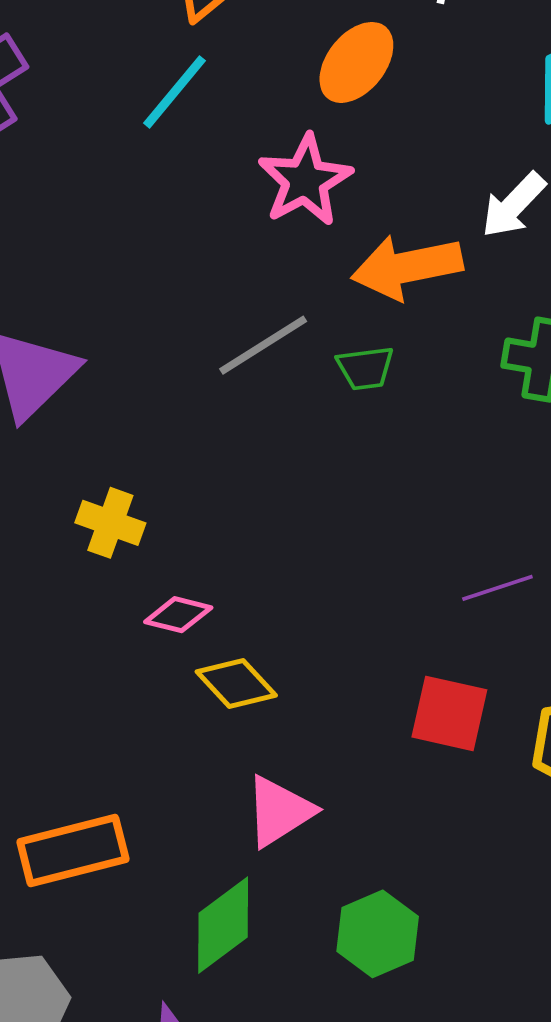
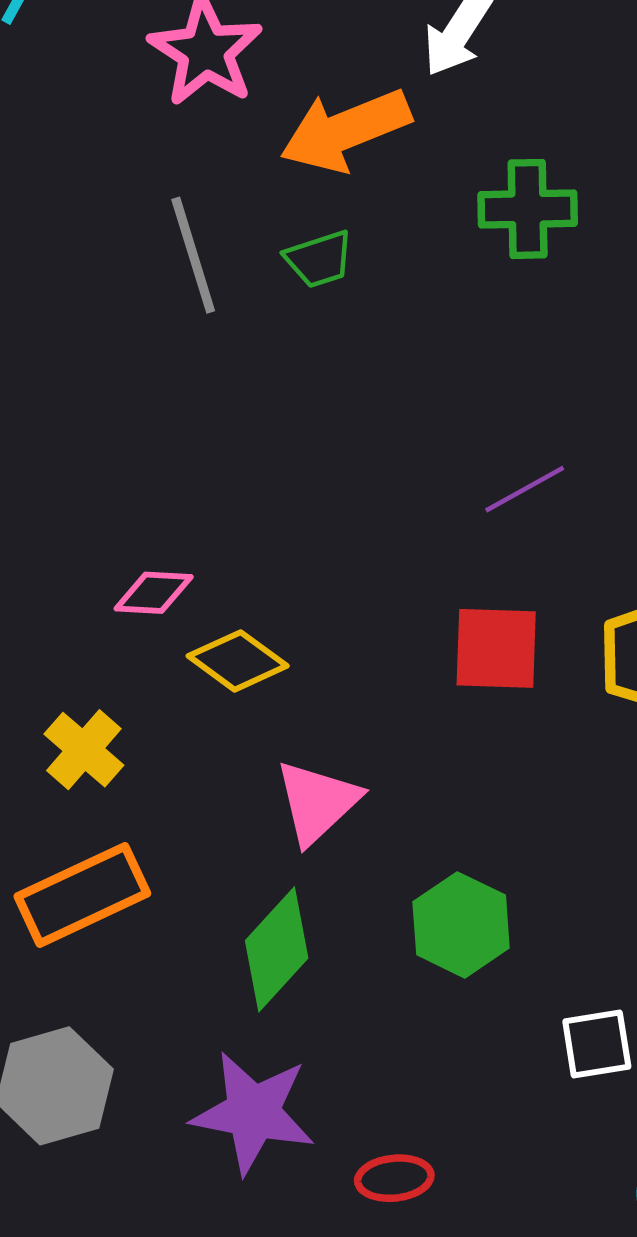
gray line: (263, 345) -> (193, 255), turned -64
yellow cross: (110, 523) -> (84, 750), moved, turned 32

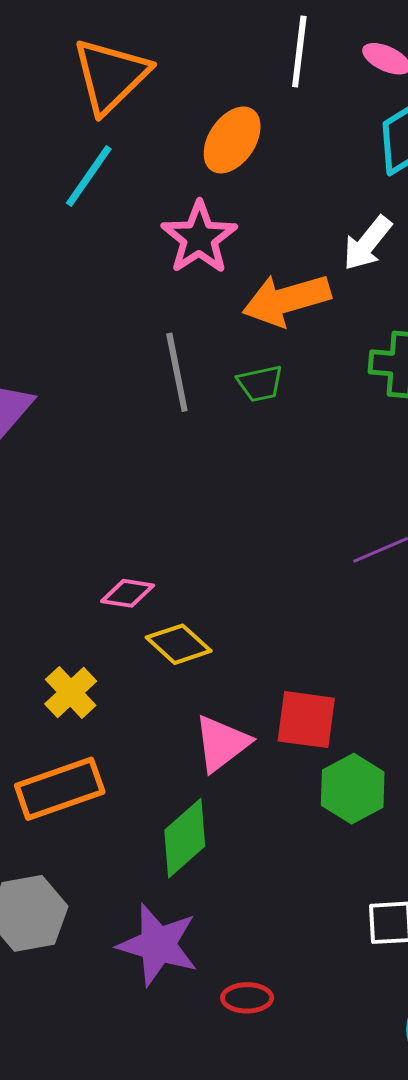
red square: (496, 648) -> (306, 720), moved
green hexagon: (461, 925) -> (353, 789), moved

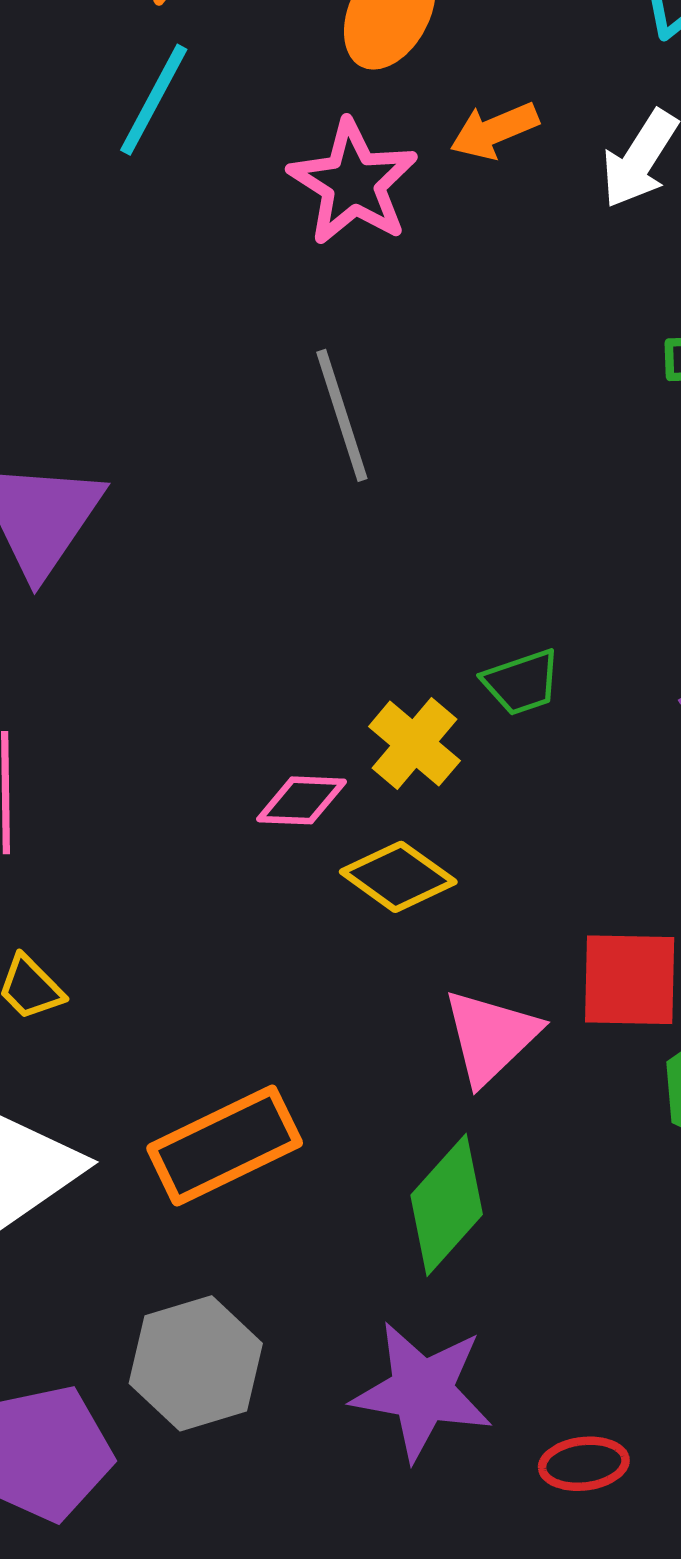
orange arrow: (286, 300) -> (494, 131), moved, size x0.6
green trapezoid: (260, 383) -> (522, 682), moved
yellow cross: (71, 692) -> (414, 744), moved

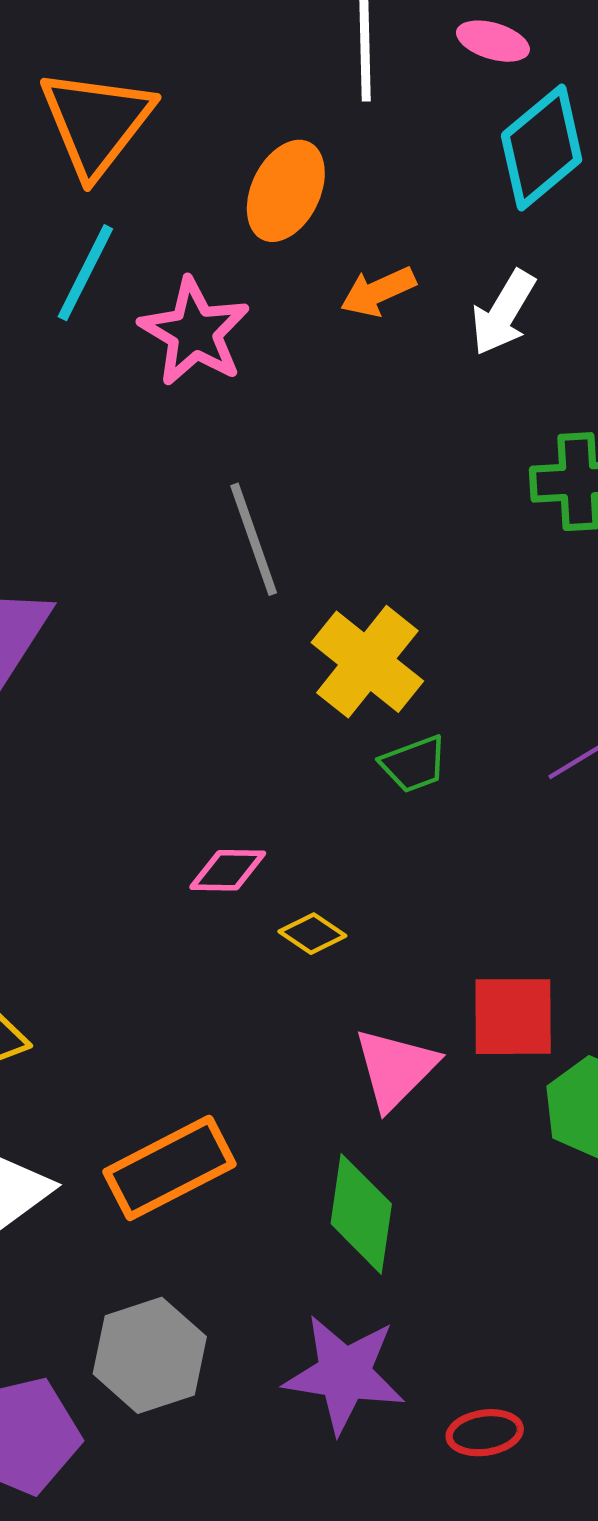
pink star: (353, 183) -> (195, 332), moved
yellow cross: (414, 744) -> (367, 662), moved, size x1.4
yellow diamond: (398, 877) -> (312, 934), size x0.7
green diamond: (447, 1205) -> (361, 1214), turned -32

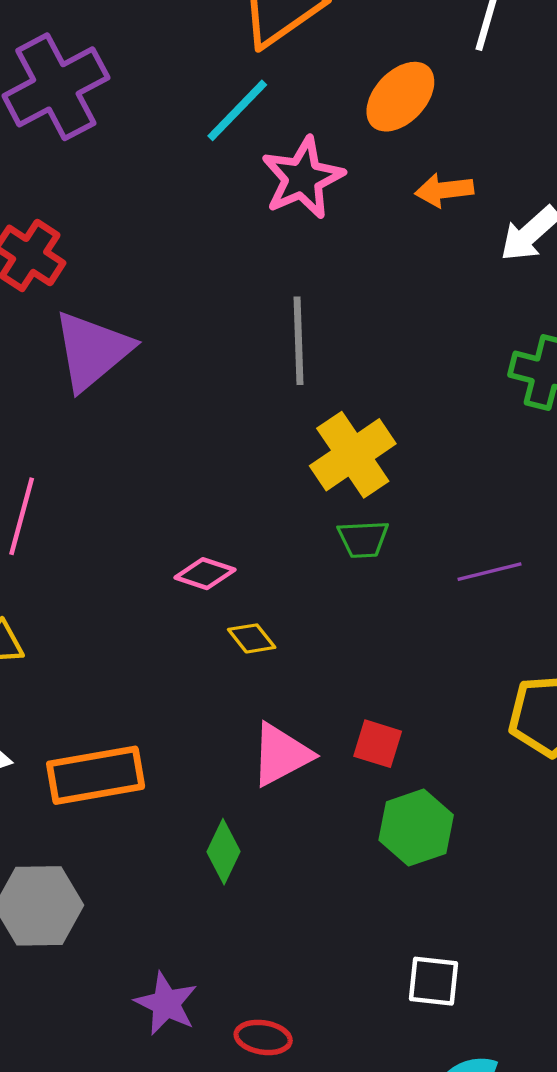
red square: (513, 1017) -> (378, 744), size x0.7
green diamond: (361, 1214) -> (224, 852), size x0.7
purple star: (344, 1374) -> (166, 1003), moved, size x0.7

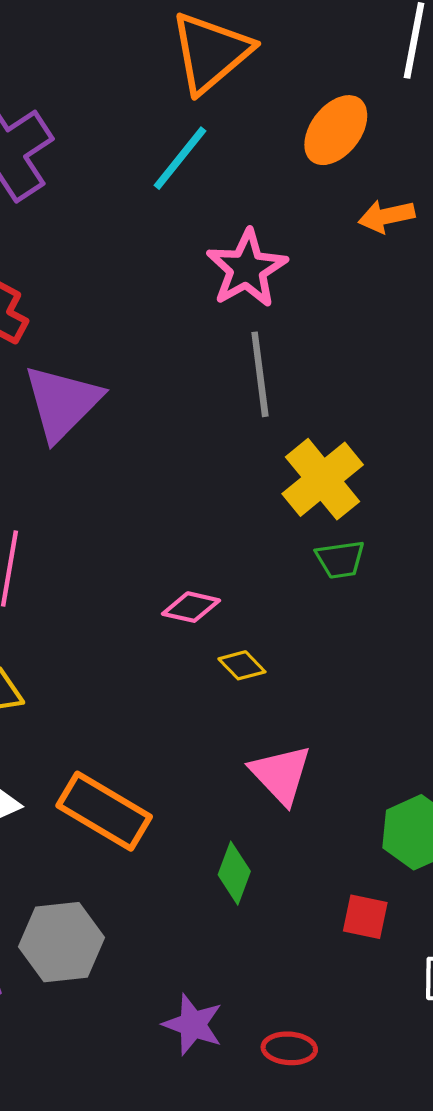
pink star: (303, 178) -> (247, 269), moved
red square: (378, 744) -> (365, 917), moved
pink triangle: (281, 755) -> (281, 774), turned -40
orange rectangle: (96, 775) -> (104, 811), turned 46

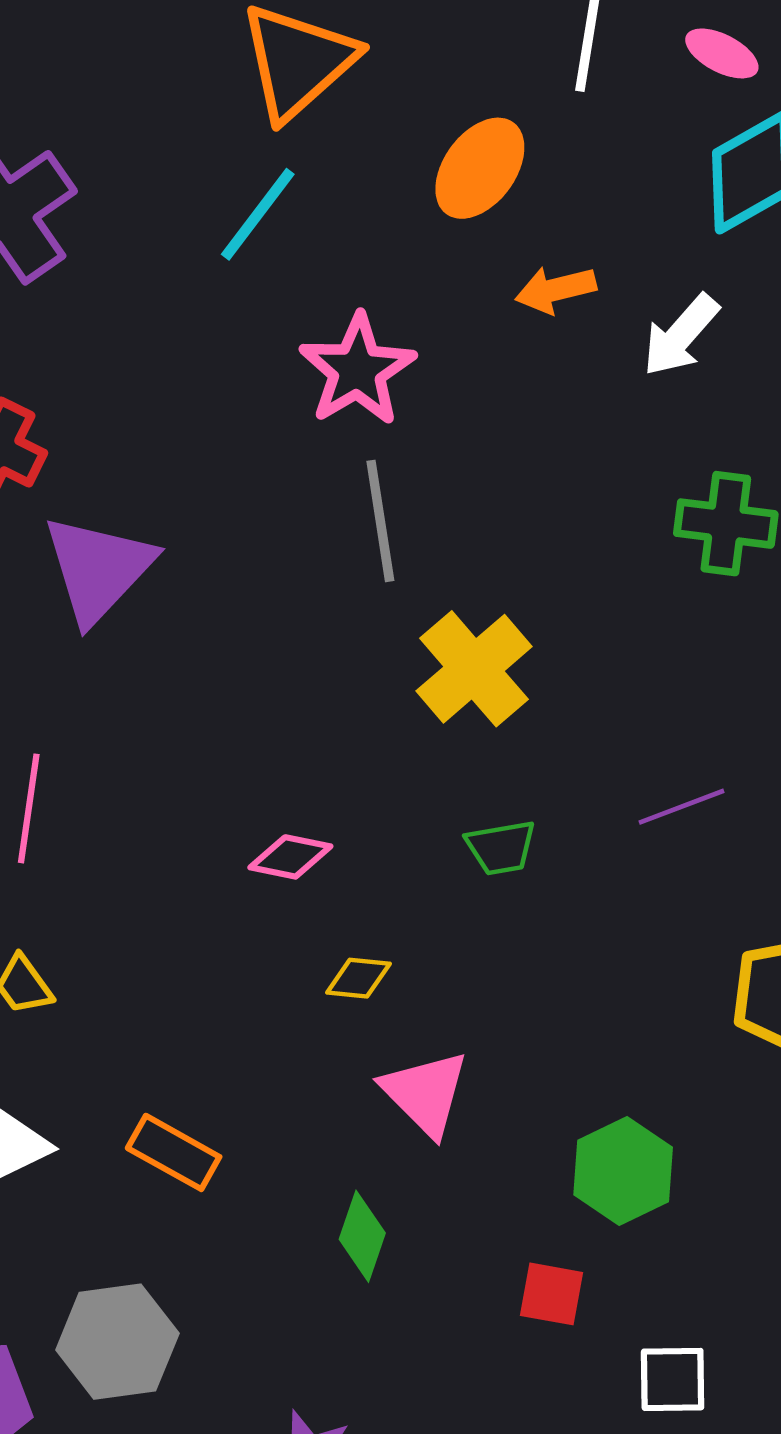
green trapezoid: (340, 559) -> (501, 847), moved
yellow diamond: (242, 665) -> (358, 978), moved, turned -39
orange rectangle: (104, 811) -> (174, 1152), size x0.7

